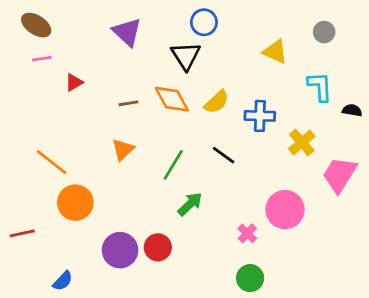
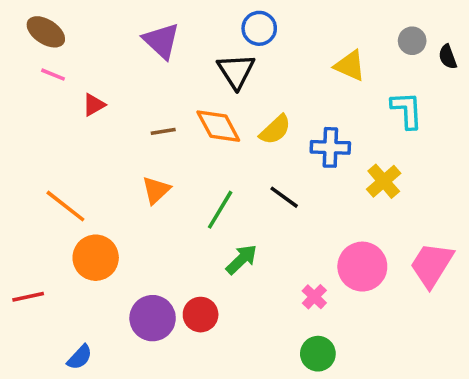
pink line: (42, 59) -> (53, 75), turned 30
black semicircle: (352, 110) -> (448, 57), moved, turned -120
pink trapezoid: (340, 175) -> (432, 265), moved

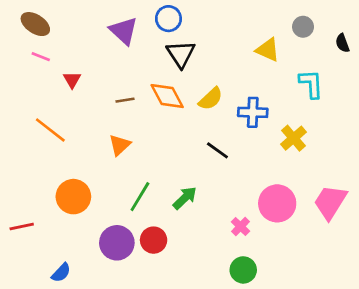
blue circle: (259, 28) -> (168, 19), moved
gray circle: (412, 41) -> (303, 27), moved
red triangle: (94, 105) -> (72, 80), turned -30
orange line: (65, 206) -> (50, 130), moved
green line: (220, 210) -> (140, 197), moved

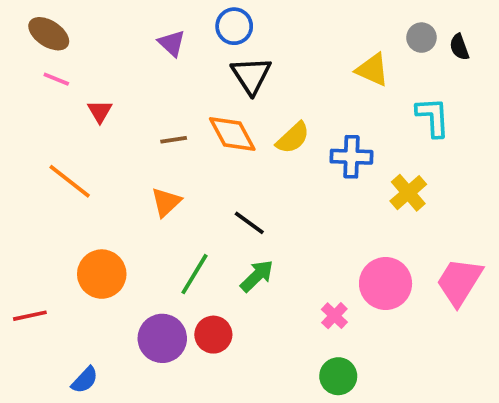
purple triangle: (124, 31) -> (172, 43), size x0.7
black semicircle: (342, 43) -> (459, 47), moved
black line: (217, 150) -> (249, 223), moved

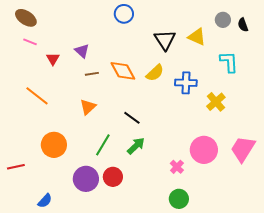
purple triangle: (172, 43) -> (82, 51), moved
black triangle: (251, 75) -> (165, 40), moved

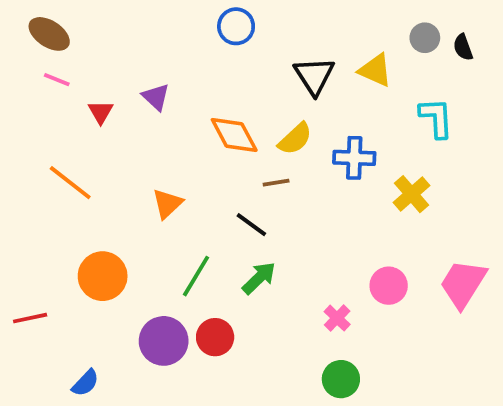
brown line: (92, 74) -> (276, 183), moved
pink circle: (204, 150) -> (389, 286), size x0.7

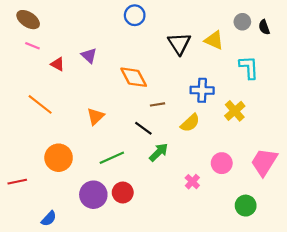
red triangle: (101, 112) -> (57, 64), turned -32
yellow semicircle: (295, 139) -> (190, 123), moved
green line: (196, 276) -> (112, 158), turned 35
green arrow: (259, 278) -> (159, 152), moved
green circle: (341, 379) -> (246, 206), moved

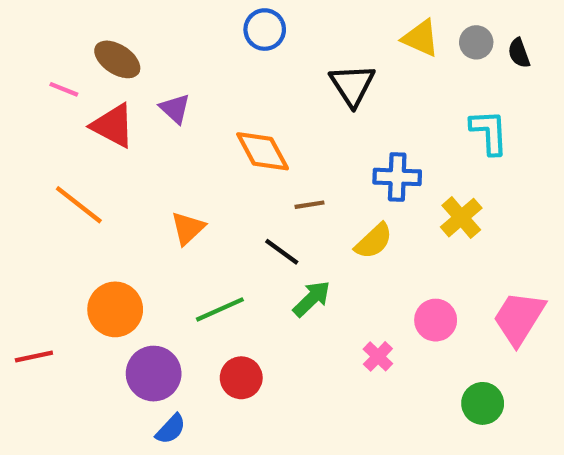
brown ellipse: (28, 20) -> (117, 59), moved
yellow triangle: (214, 40) -> (421, 38), moved
red triangle: (57, 64) -> (113, 126), size x1.6
purple circle: (93, 195) -> (154, 374), moved
blue semicircle: (49, 219) -> (171, 429), moved

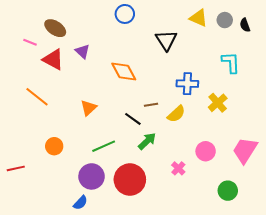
brown line: (310, 205) -> (151, 105), moved
orange circle: (115, 309) -> (54, 146), size x0.7
purple circle: (154, 374) -> (92, 176), moved
red circle: (241, 378) -> (130, 180), moved, size x1.6

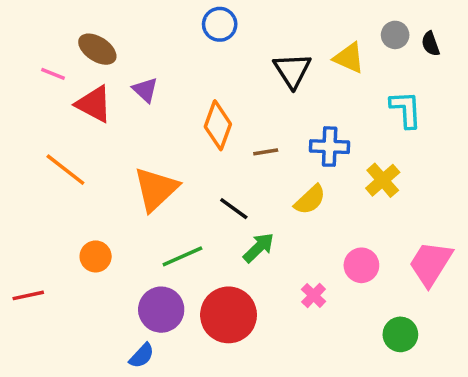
yellow triangle: (199, 18) -> (349, 58), moved
orange diamond: (124, 72) -> (218, 125), turned 48
brown line: (151, 105) -> (266, 152), moved
orange triangle: (88, 108) -> (156, 189), size x1.6

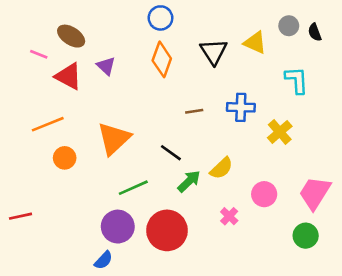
orange diamond: (218, 125) -> (162, 59), moved
orange line: (65, 170) -> (48, 124), turned -60
yellow semicircle: (310, 200) -> (221, 168), moved
orange circle: (96, 256) -> (65, 158), moved
green circle: (400, 334) -> (306, 236), moved

